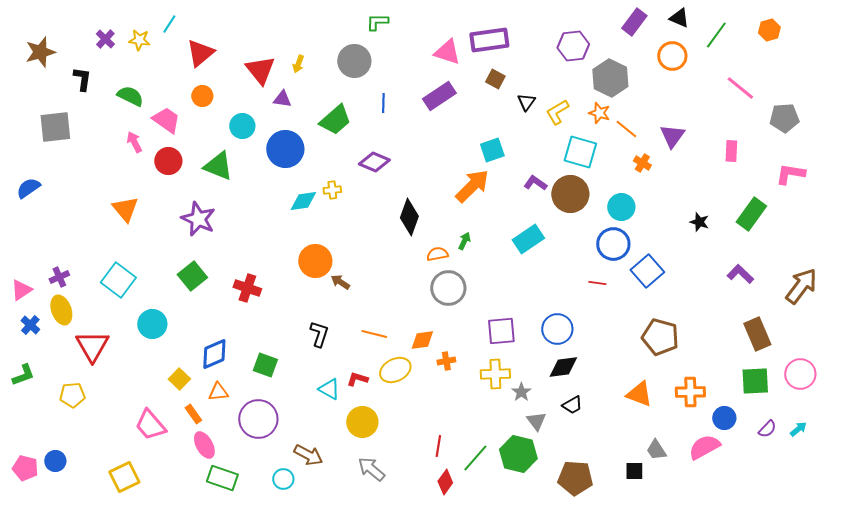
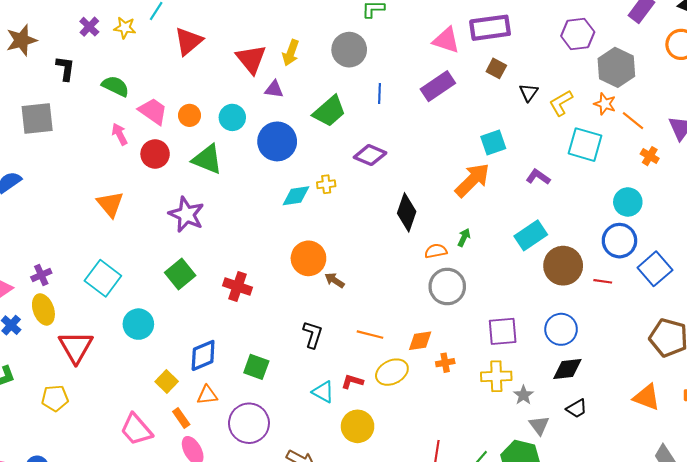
yellow arrow: (298, 64) -> (291, 53), size x1.4
orange circle: (202, 96) -> (190, 115), moved
brown circle: (570, 194) -> (563, 266), moved

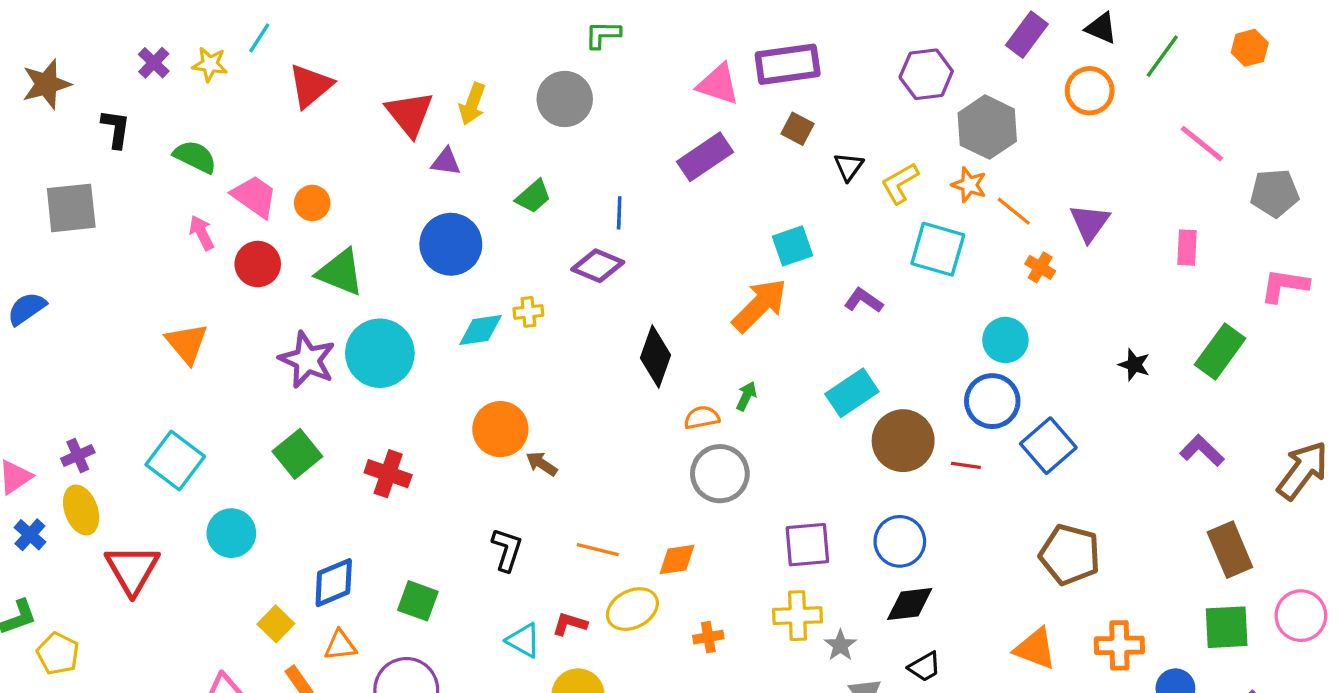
blue line: (379, 93) -> (619, 213), moved
green trapezoid: (329, 111) -> (533, 196), size x0.7
cyan circle: (232, 117) -> (380, 353), moved, size x1.6
orange cross: (445, 363) -> (708, 637), moved
yellow pentagon: (55, 398) -> (58, 654), moved, turned 30

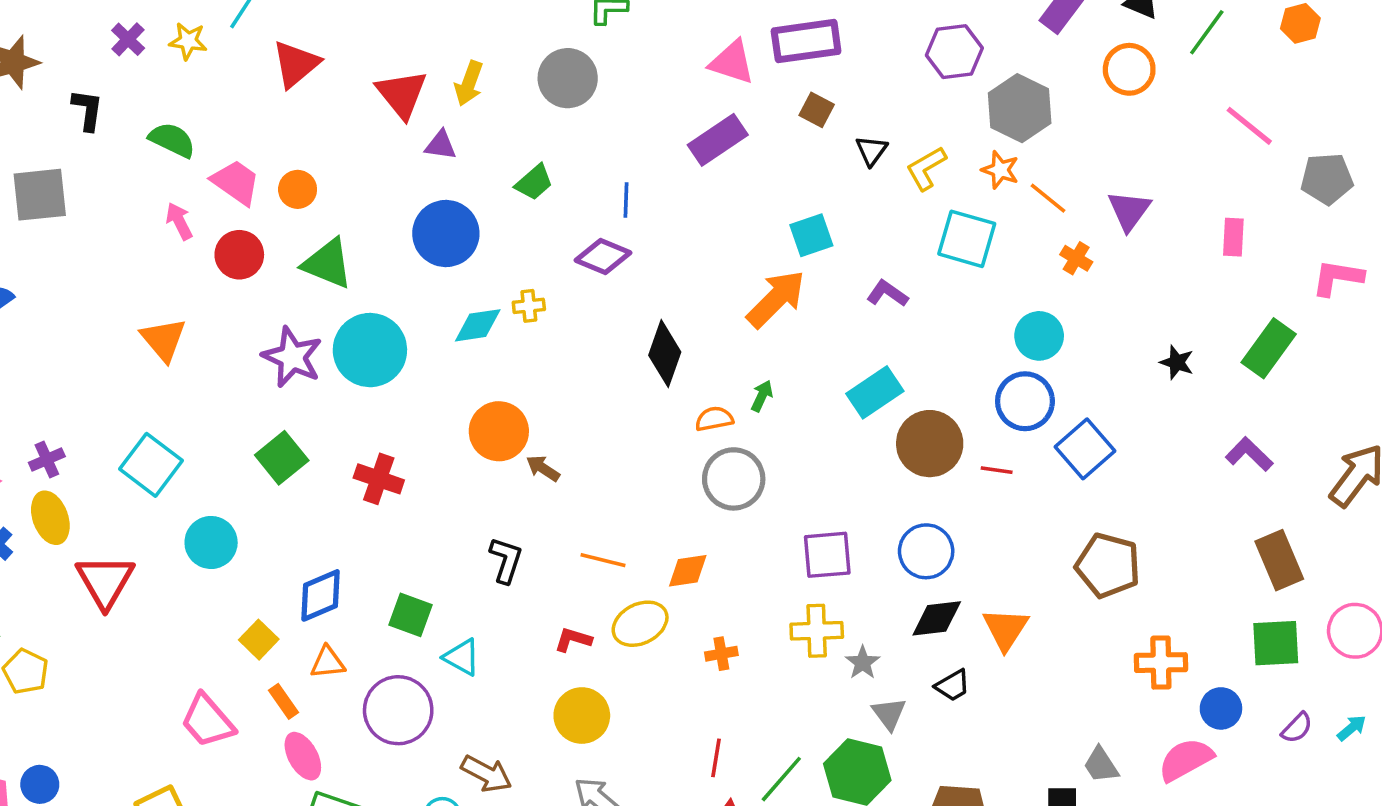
cyan triangle: (523, 640) -> (462, 657), moved
orange triangle: (1035, 649) -> (1006, 629), moved, turned 42

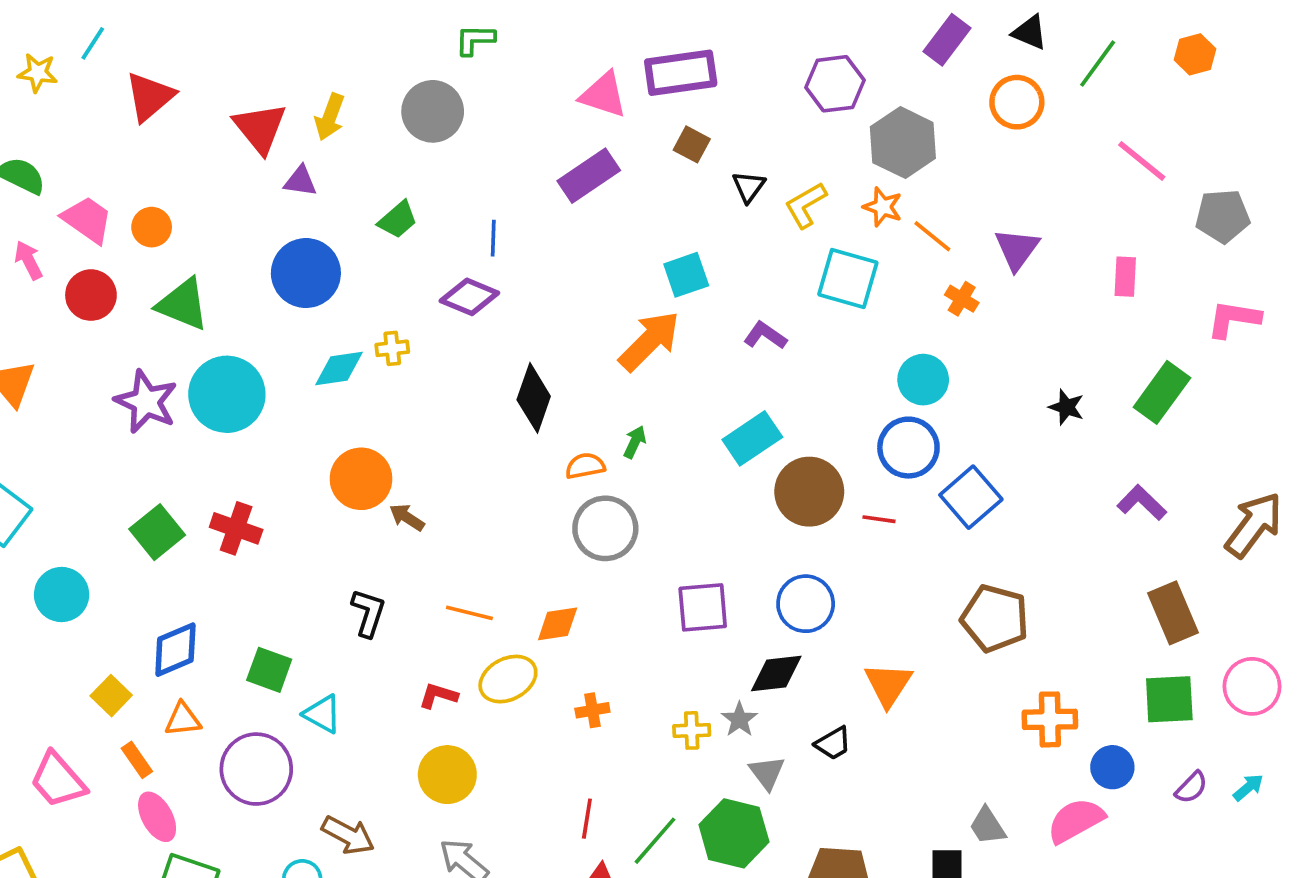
green square: (282, 458) -> (157, 532), moved
black diamond: (937, 618) -> (776, 674), moved
yellow cross: (817, 631) -> (692, 730), moved, size x0.7

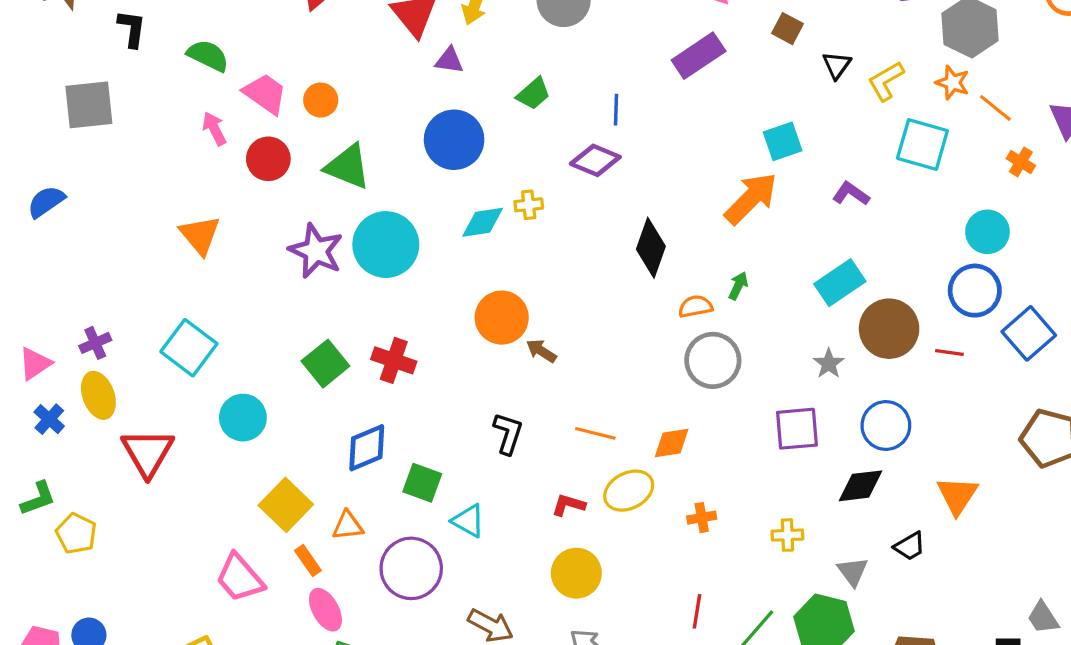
blue diamond: (175, 650) -> (367, 448), moved
yellow square: (111, 696) -> (286, 505), size x1.5
gray star: (739, 719) -> (829, 364), moved

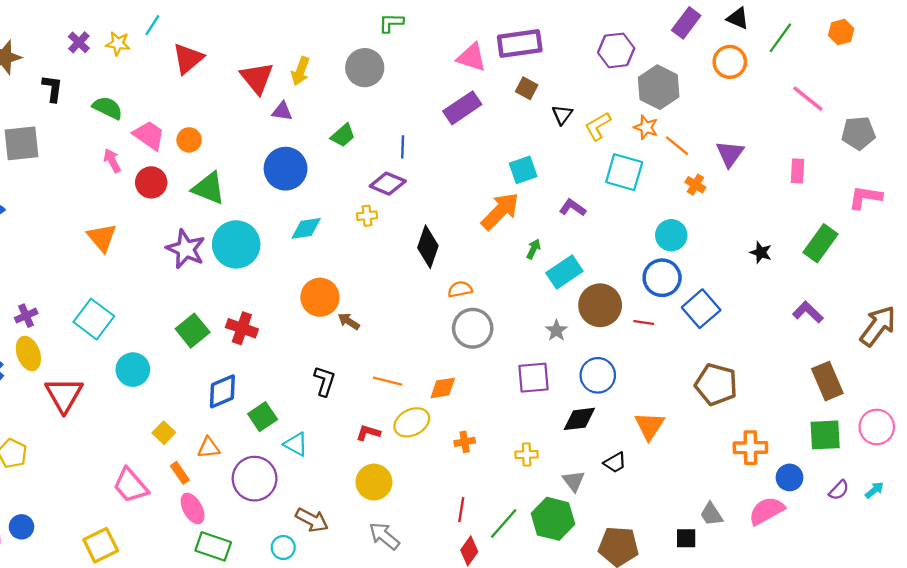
yellow cross: (529, 205) -> (367, 216), moved
green arrow: (738, 286) -> (533, 249), moved
green square: (422, 483) -> (263, 417), turned 36
yellow square: (286, 505) -> (164, 433), size x0.6

